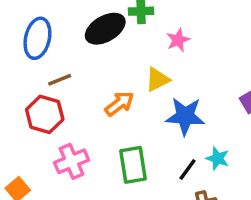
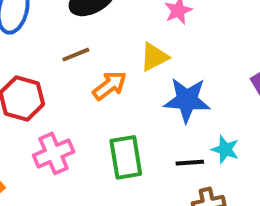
brown line: (60, 80) -> (76, 55), moved
black line: (187, 170) -> (190, 163), turned 50

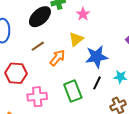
pink cross: (54, 153) -> (37, 97), turned 30
black line: (190, 163) -> (97, 83), moved, turned -48

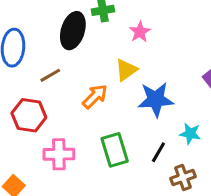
black ellipse: (40, 17) -> (73, 31), turned -35
brown line: (38, 46) -> (50, 75), moved
black line: (97, 83) -> (158, 152), moved

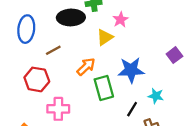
black ellipse: (73, 31) -> (71, 17), turned 70
yellow triangle: (126, 70) -> (105, 37), moved
green rectangle: (115, 150) -> (104, 88), moved

